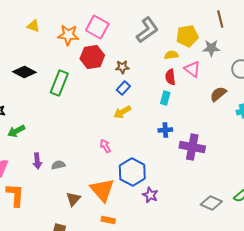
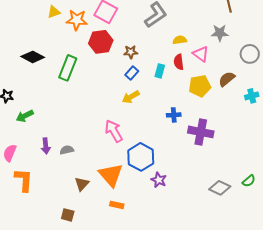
yellow triangle: (33, 26) -> (54, 12), moved, turned -40
yellow pentagon: (187, 36) -> (200, 86), moved
cyan rectangle: (165, 98) -> (160, 71), moved
pink arrow: (105, 146) -> (114, 131), size x1.6

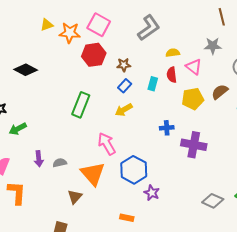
green rectangle: (68, 68) -> (81, 105), moved
orange triangle: (111, 175) -> (93, 174), moved
orange rectangle: (117, 205) -> (127, 218), moved

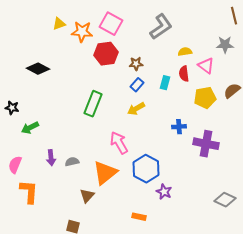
orange triangle: (93, 174) -> (105, 173), turned 32

